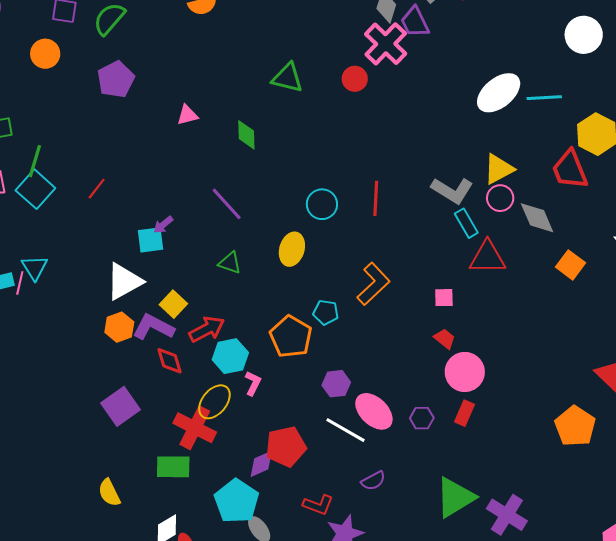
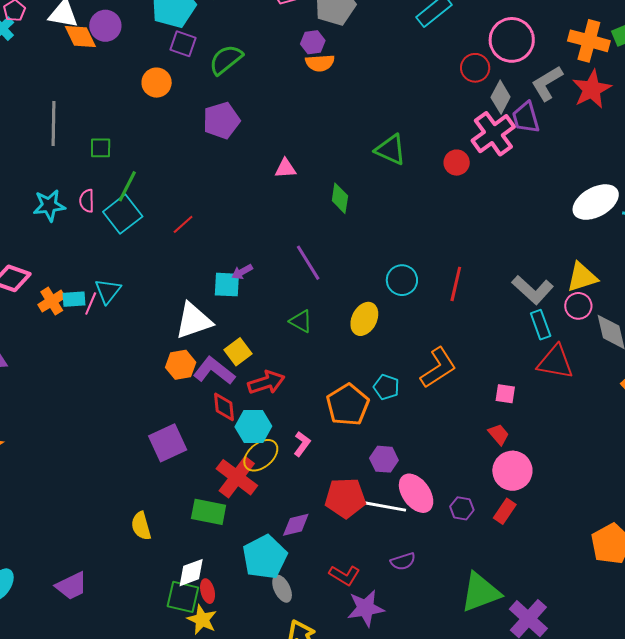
cyan hexagon: (230, 356) -> (253, 426), moved
white line: (346, 430) -> (385, 506), turned -30
red pentagon: (286, 447) -> (345, 498), moved

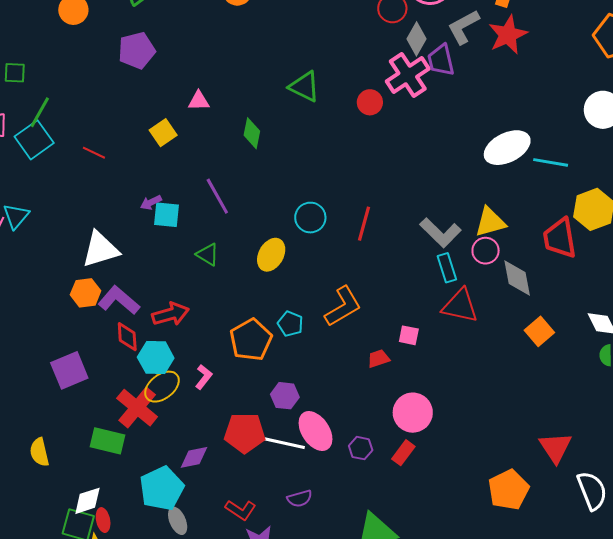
red line: (183, 224) -> (94, 153), turned 65
cyan square: (227, 285) -> (166, 215), moved
yellow square: (238, 352) -> (163, 133), moved
red trapezoid: (499, 434) -> (378, 359), moved, turned -70

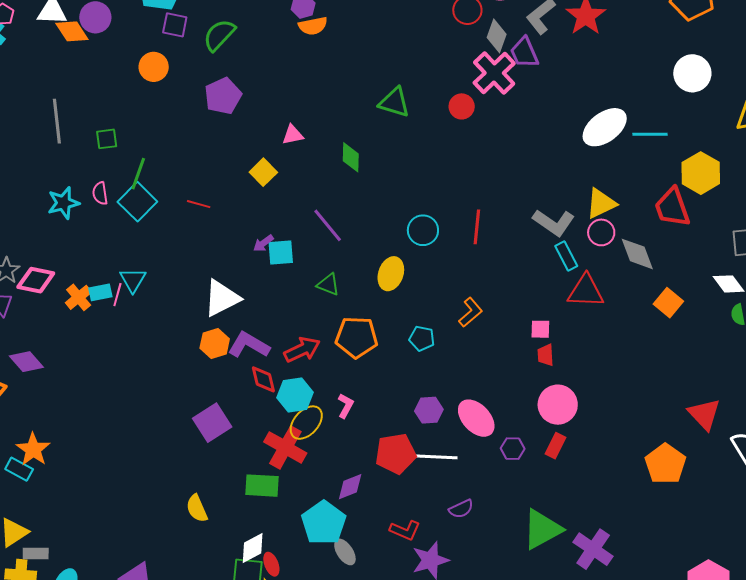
orange L-shape: (343, 307) -> (471, 312), size x0.7
orange pentagon: (251, 340) -> (357, 337), moved, turned -30
red trapezoid: (378, 359) -> (546, 355), moved, turned -65
pink ellipse: (316, 431) -> (476, 418), moved

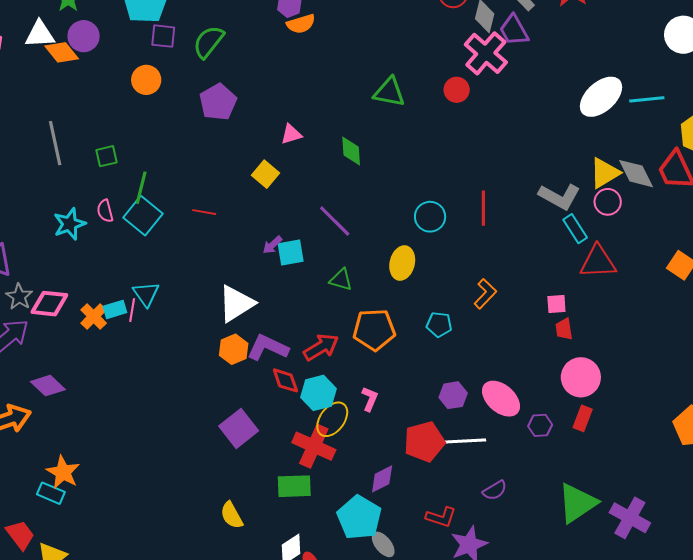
gray diamond: (637, 254) -> (636, 174), moved

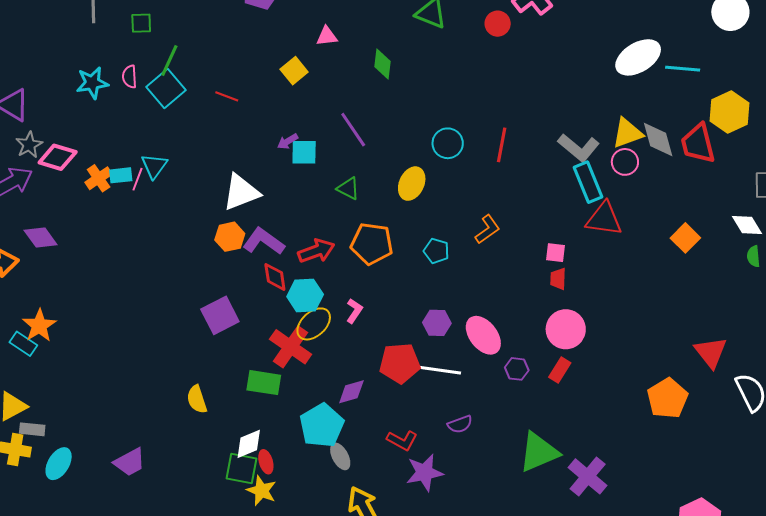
cyan rectangle: (575, 229) -> (588, 182), size x1.4

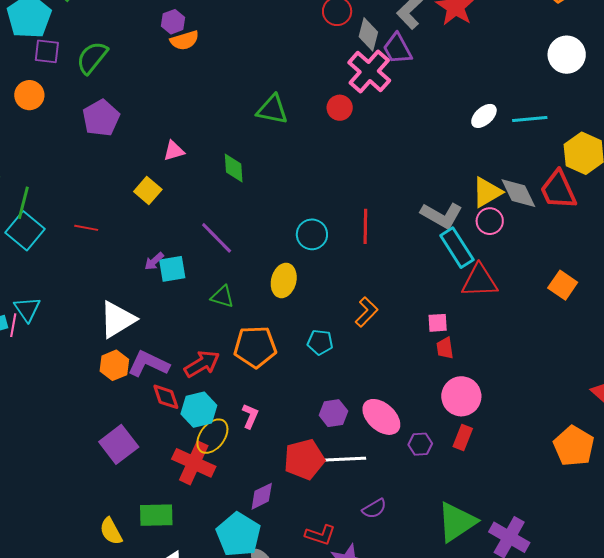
white ellipse: (638, 57) -> (484, 116), size x0.6
green rectangle: (264, 383) -> (156, 515), moved

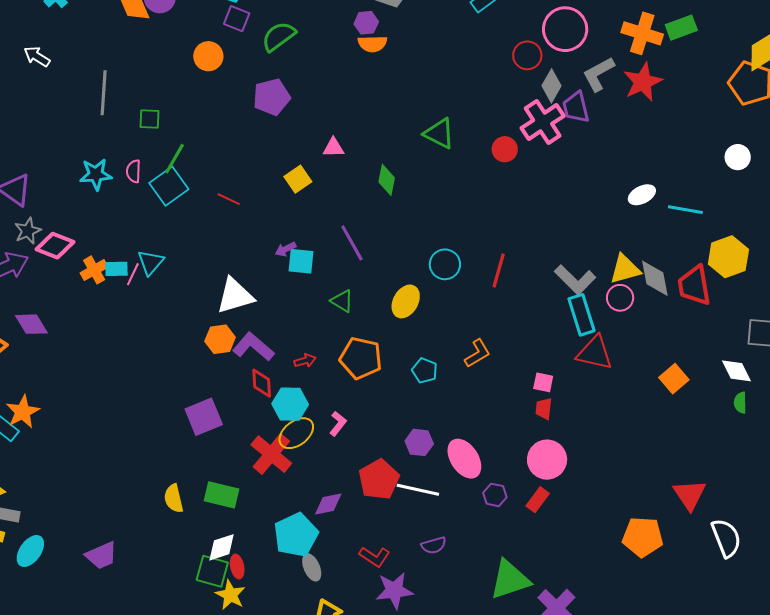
white circle: (567, 55) -> (738, 157), size x0.7
red arrow: (202, 364) -> (305, 361), size x0.6
orange pentagon: (574, 446) -> (643, 537), turned 30
red pentagon: (304, 459) -> (379, 479), turned -30

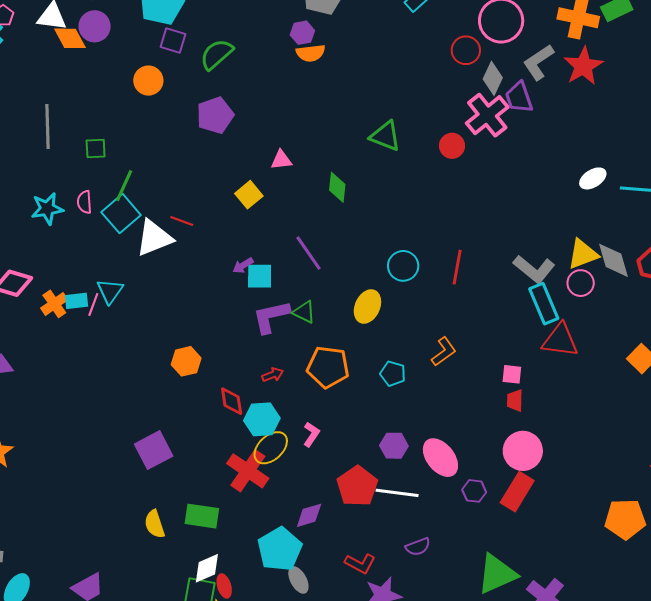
white triangle: (235, 296) -> (154, 238), moved
purple L-shape: (253, 347) -> (271, 317), moved, turned -48
purple square: (204, 417) -> (154, 450), moved
red rectangle: (538, 500) -> (517, 492), size x1.5

